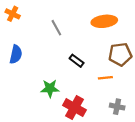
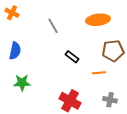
green star: (50, 88) -> (22, 83), moved

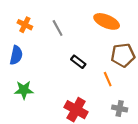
orange cross: (12, 13) -> (25, 25), moved
orange ellipse: (98, 20) -> (107, 21), turned 30
orange line: (99, 73) -> (108, 79), turned 72

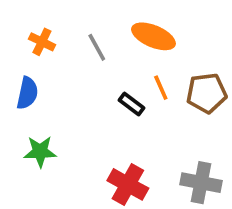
orange ellipse: (107, 21) -> (153, 36), moved
orange line: (108, 79) -> (161, 88), moved
gray cross: (120, 109) -> (201, 183), size x1.5

